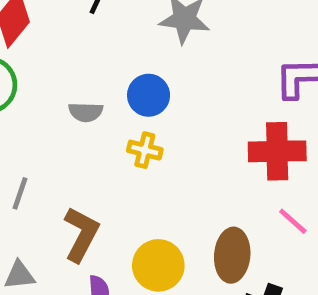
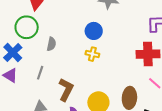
gray semicircle: (86, 112) -> (51, 44), moved, turned -80

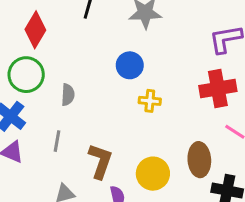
yellow cross: (92, 54) -> (150, 101), moved

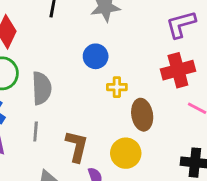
gray semicircle: (68, 95) -> (42, 88), size x1.6
brown ellipse: (199, 160) -> (142, 115), moved

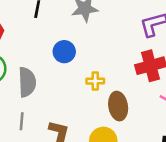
blue circle: (96, 56) -> (64, 52), moved

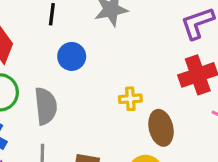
blue circle: (64, 52) -> (72, 56), moved

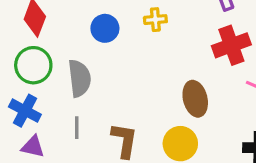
yellow cross: (130, 99) -> (155, 20), moved

